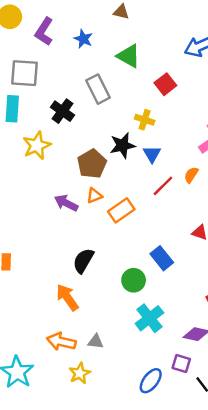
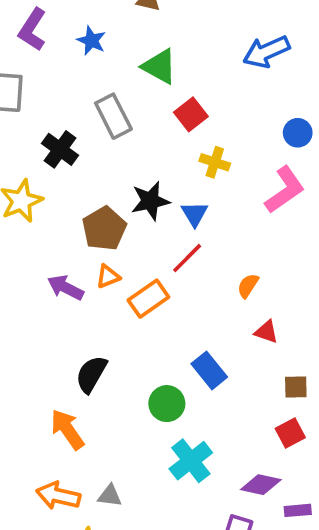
red square: (165, 84) -> (191, 114), moved
yellow cross: (145, 120) -> (215, 162), moved
orange semicircle: (191, 175) -> (248, 286), moved
red line: (163, 186) -> (187, 258), moved

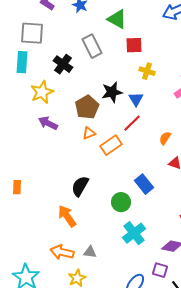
red square: (191, 114) -> (134, 45), turned 36
purple arrow: (66, 288) -> (48, 123), moved

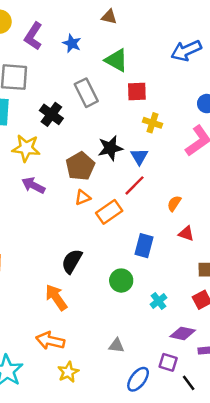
yellow star: (42, 92) -> (26, 148), turned 30
blue rectangle: (144, 184) -> (144, 246), moved, turned 54
cyan cross: (134, 233) -> (159, 301), moved, size x0.6
gray triangle: (90, 252) -> (116, 346), moved

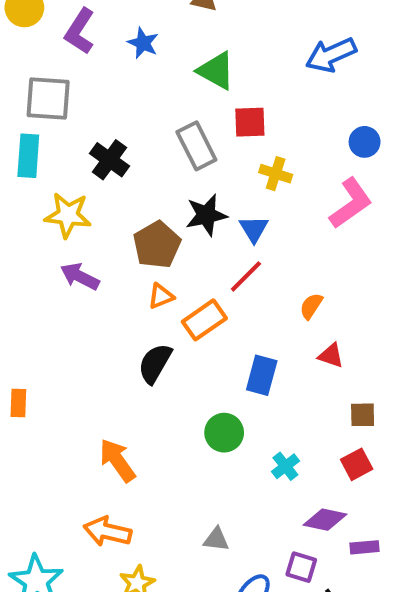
gray rectangle: (86, 93) -> (196, 146), moved
black semicircle: (72, 261) -> (155, 363), moved

